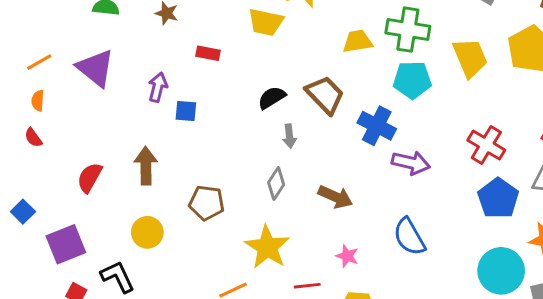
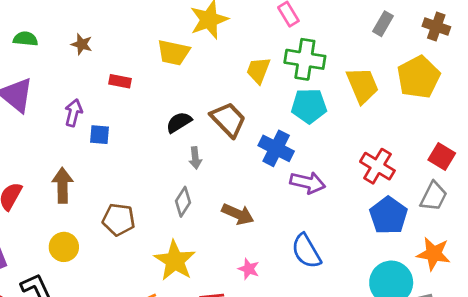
yellow trapezoid: (358, 41) -> (258, 70), turned -60

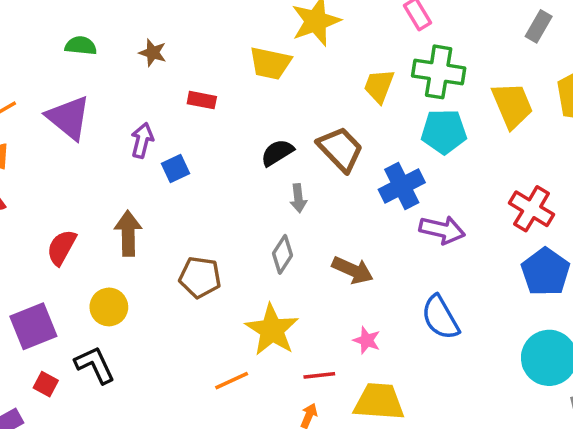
blue square: (99, 135) -> (176, 168), turned -30
blue cross: (276, 148) -> (402, 186), turned 36
yellow circle: (64, 247) -> (109, 307), moved

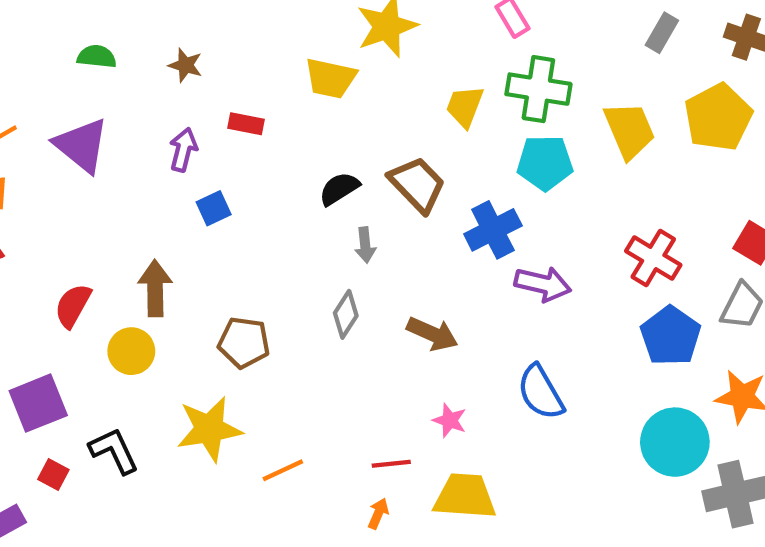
purple arrow: (142, 140) -> (183, 150), moved
yellow circle: (109, 307) -> (131, 351), moved
yellow star: (272, 330) -> (209, 429), moved, turned 30

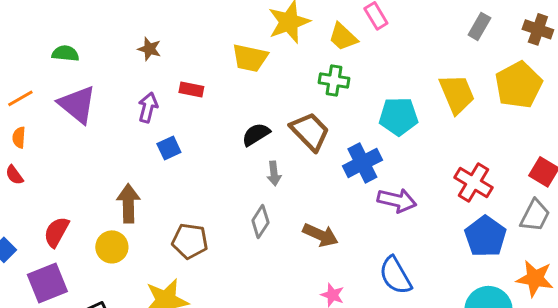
green semicircle: (97, 57) -> (65, 53), moved
green cross: (538, 89) -> (334, 80), moved, size x0.7
yellow trapezoid: (465, 106) -> (343, 37), moved, turned -68
red semicircle: (73, 306) -> (56, 232), moved

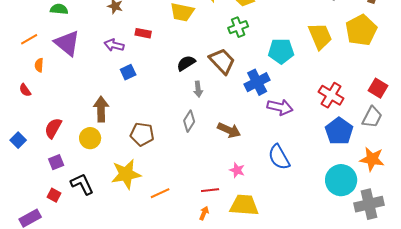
green cross: (334, 80) -> (238, 27), turned -30
purple arrow: (148, 107) -> (114, 45), turned -90
orange semicircle: (19, 137) -> (39, 65), moved
purple square: (47, 283) -> (56, 162), moved, size x0.6

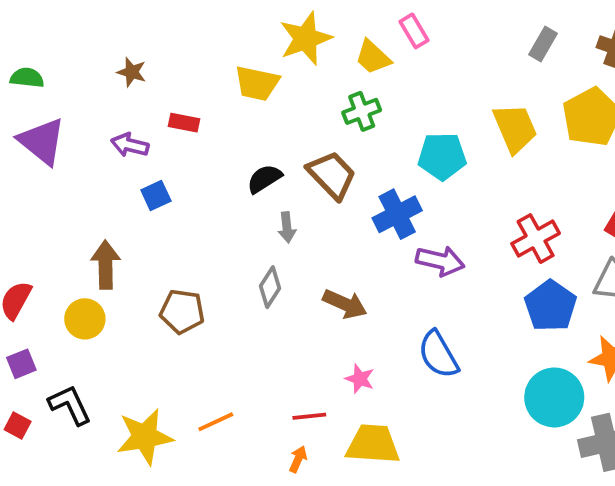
red cross: (331, 95) -> (536, 239), turned 30
yellow star: (126, 174) -> (145, 437), moved

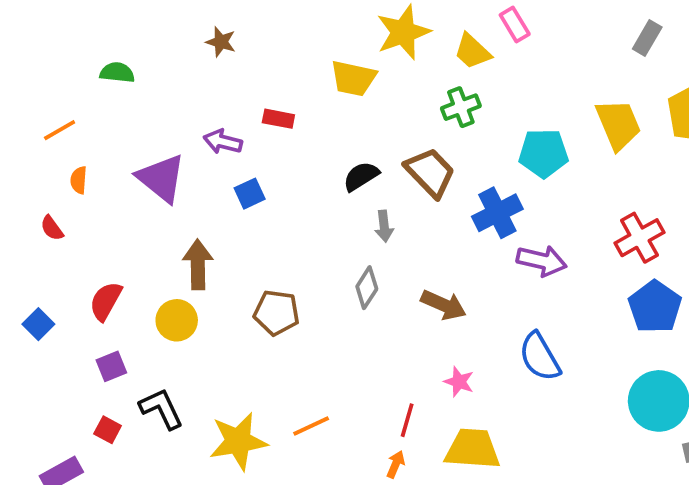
brown star: (132, 72) -> (221, 42), moved
purple triangle: (42, 141) -> (161, 178), moved
red line: (309, 416) -> (407, 420), turned -68

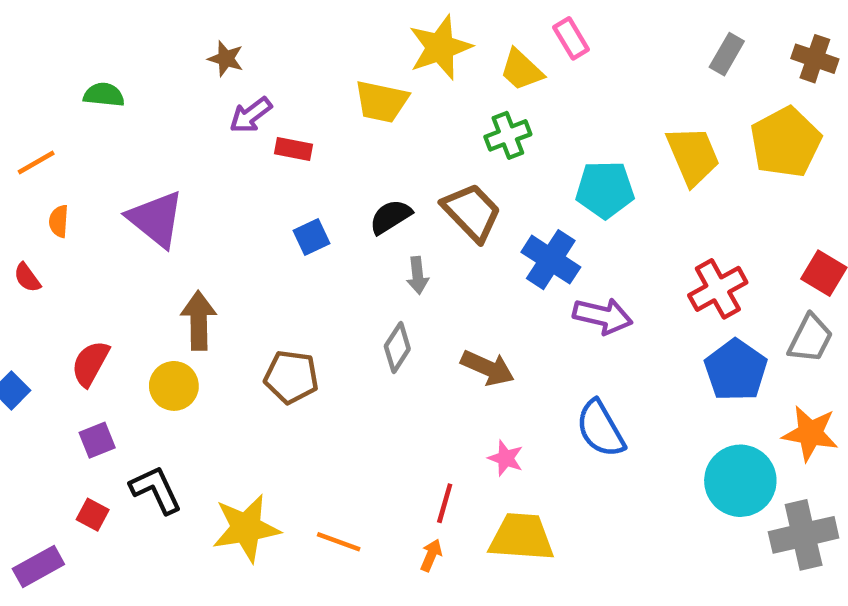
purple arrow: (223, 142) -> (251, 115), moved, turned -51
blue square: (250, 194) -> (312, 237), moved
blue cross: (497, 213) -> (551, 260), turned -30
orange line: (311, 426) -> (339, 542), moved, turned 45

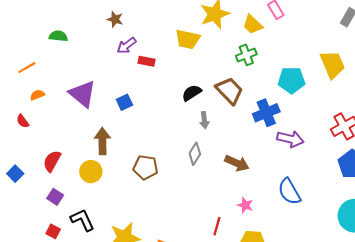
orange semicircle: (59, 221) -> (37, 95), turned 64
blue square: (312, 237) -> (124, 102), moved
blue cross: (551, 260) -> (266, 113), turned 35
purple square: (97, 440) -> (55, 197), turned -35

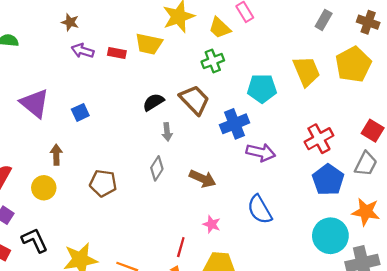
purple arrow: (127, 46) -> (83, 51), turned 54
red rectangle: (147, 61) -> (117, 53), moved
brown arrow: (102, 141) -> (56, 155), size x0.7

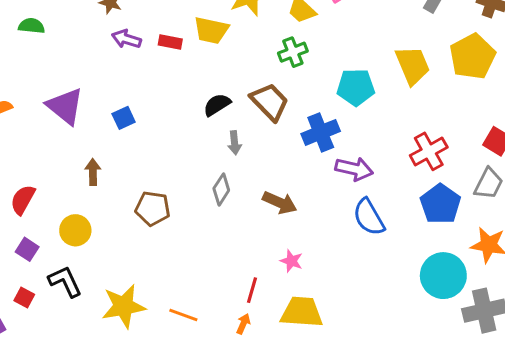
yellow circle: (44, 188) -> (75, 230), moved
blue semicircle: (260, 209) -> (369, 217), moved

